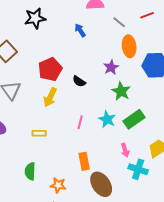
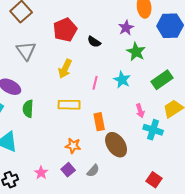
yellow arrow: (50, 97) -> (65, 69), moved
green rectangle: (134, 119) -> (162, 80), moved
yellow rectangle: (39, 133) -> (69, 105), moved, size x1.5
green semicircle: (30, 171) -> (28, 109), moved

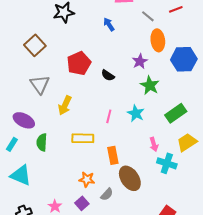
yellow arrow: (65, 69) -> (65, 105), moved
gray semicircle: (93, 171) -> (107, 194), moved

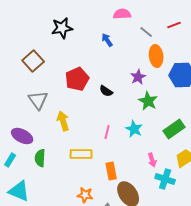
yellow arrow: (65, 105) -> (63, 121), turned 138

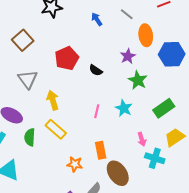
gray line: (146, 32) -> (127, 14), moved
yellow rectangle: (81, 154) -> (56, 129), moved, turned 40
orange star: (85, 195) -> (75, 164), moved

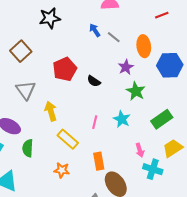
gray line: (127, 14) -> (114, 37), moved
yellow rectangle: (56, 129) -> (68, 139), moved
orange star: (75, 164) -> (62, 170), moved

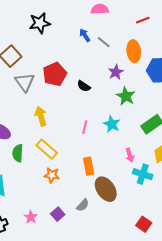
red line: (162, 15) -> (143, 20), moved
gray triangle: (26, 90) -> (25, 82), moved
yellow rectangle: (68, 139) -> (47, 149), moved

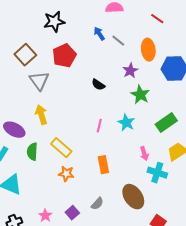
red line: (143, 20) -> (157, 19), turned 56
red pentagon: (55, 74) -> (64, 56), moved
yellow arrow: (41, 116) -> (41, 115), moved
brown ellipse: (106, 189) -> (133, 197), moved

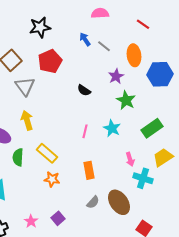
gray semicircle: (97, 204) -> (93, 202), moved

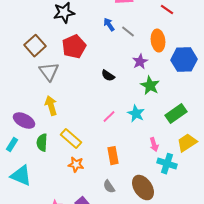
pink line: (85, 131) -> (109, 117), turned 32
gray semicircle: (93, 202) -> (109, 187), moved, turned 104

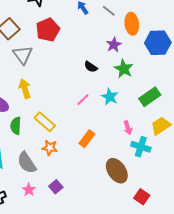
gray line: (128, 32) -> (109, 11), moved
black semicircle: (108, 76) -> (91, 67), moved
orange rectangle: (113, 156) -> (87, 139), turned 48
gray semicircle: (109, 187) -> (27, 163), moved, size x1.6

